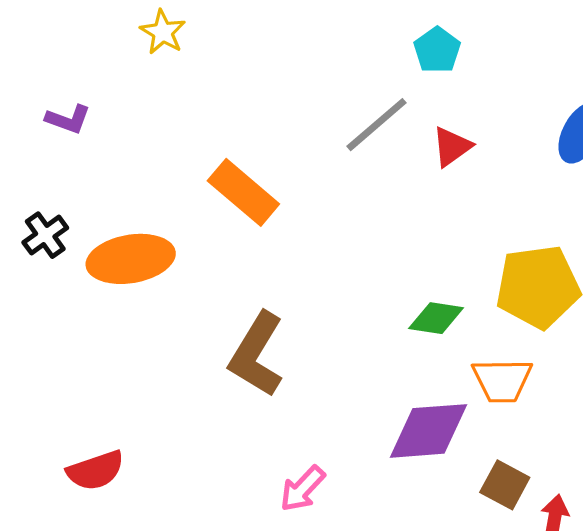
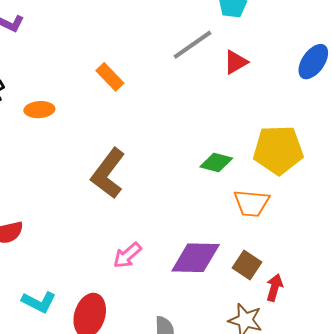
orange rectangle: (243, 192) -> (110, 77), size x0.7
orange ellipse: (131, 259) -> (39, 110), size x0.6
purple diamond: (429, 431) -> (196, 258), moved

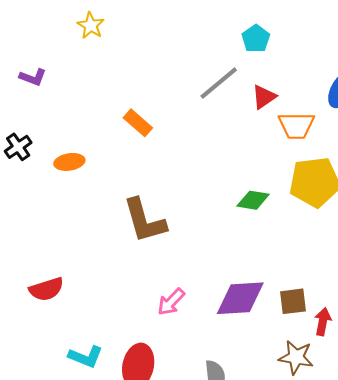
brown L-shape: (108, 173) -> (145, 221), turned -48
orange trapezoid: (252, 203) -> (296, 126), moved
brown square: (247, 265) -> (293, 301), turned -36

